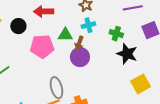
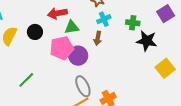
green triangle: (65, 35) -> (72, 27), moved
purple circle: (80, 57) -> (78, 56), moved

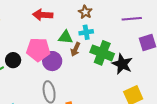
green cross: (133, 23) -> (102, 53), moved, size x1.6
green triangle: (72, 27) -> (66, 37), moved
black circle: (35, 32) -> (13, 60), moved

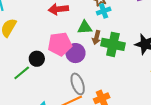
cyan cross: (86, 32) -> (104, 11), moved
green cross: (102, 53) -> (113, 44), moved

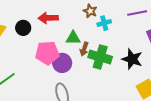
cyan cross: (104, 11) -> (104, 23), moved
black circle: (37, 59) -> (23, 28), moved

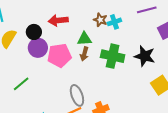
brown star: (90, 11) -> (100, 20), moved
brown arrow: (84, 49) -> (84, 54), moved
purple circle: (62, 63) -> (38, 48), moved

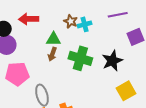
pink pentagon: (59, 55) -> (17, 74), moved
black star: (145, 56) -> (112, 61), turned 30

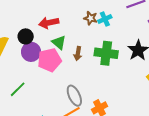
green triangle: (53, 39) -> (59, 42), moved, turned 49
pink pentagon: (17, 74) -> (50, 60), moved

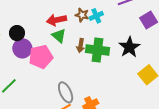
red arrow: (49, 23) -> (56, 20), moved
green triangle: (59, 42) -> (59, 36), moved
brown arrow: (78, 54) -> (81, 46), moved

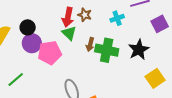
brown star: (82, 15) -> (85, 15), moved
cyan cross: (96, 16) -> (117, 18), moved
red arrow: (56, 20) -> (68, 17), turned -72

